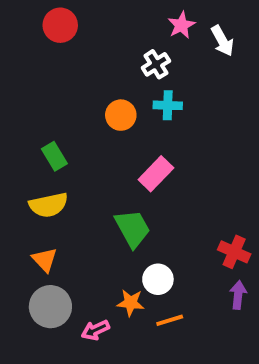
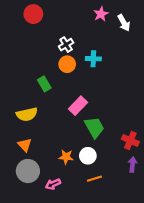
white cross: (156, 64) -> (66, 45), moved
green rectangle: (54, 156) -> (44, 84), moved
pink rectangle: (156, 174) -> (78, 106), moved
green trapezoid: (133, 228) -> (94, 127), moved
orange star: (131, 303) -> (66, 157), moved

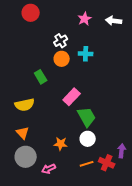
pink star: (101, 14) -> (85, 19), moved
white arrow: (124, 23) -> (114, 21), turned 126
red cross: (130, 140) -> (107, 163), moved
white circle: (88, 156) -> (88, 139), moved

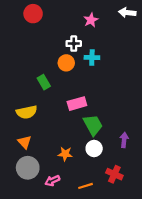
white arrow: (114, 21) -> (127, 13), moved
white cross: (61, 41) -> (74, 44), moved, turned 32
pink rectangle: (72, 97) -> (77, 104), turned 30
purple arrow: (122, 151) -> (124, 140), moved
orange line: (87, 164) -> (86, 186), moved

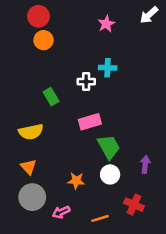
white arrow: (127, 13) -> (149, 15), turned -49
white cross: (74, 44) -> (86, 82), moved
orange circle: (66, 63) -> (44, 40), moved

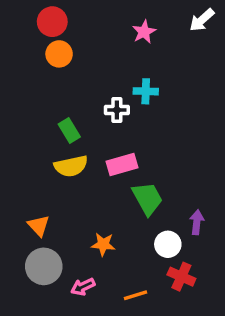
yellow semicircle: (31, 132) -> (71, 166), moved
white circle: (110, 174) -> (168, 244), moved

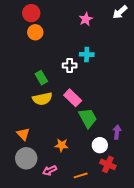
pink rectangle: (122, 164) -> (73, 98), turned 60

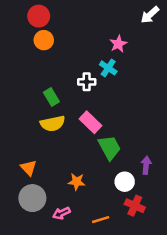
pink star: (86, 19) -> (118, 44), moved
cyan cross: (87, 54) -> (108, 68), turned 32

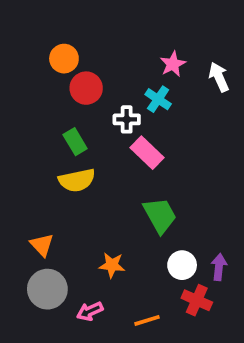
white arrow: (150, 15) -> (219, 77), moved, turned 108
red circle: (39, 16) -> (86, 88), moved
pink rectangle: (91, 122) -> (147, 153), moved
purple arrow: (146, 165) -> (219, 267), moved

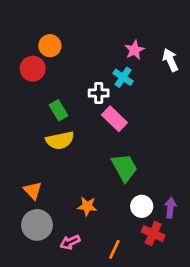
red circle: (86, 88) -> (33, 69), moved
orange line: (147, 320) -> (114, 249), turned -48

